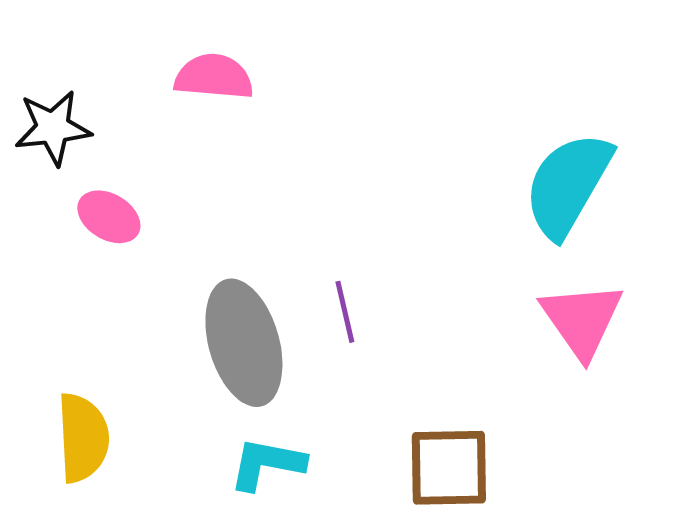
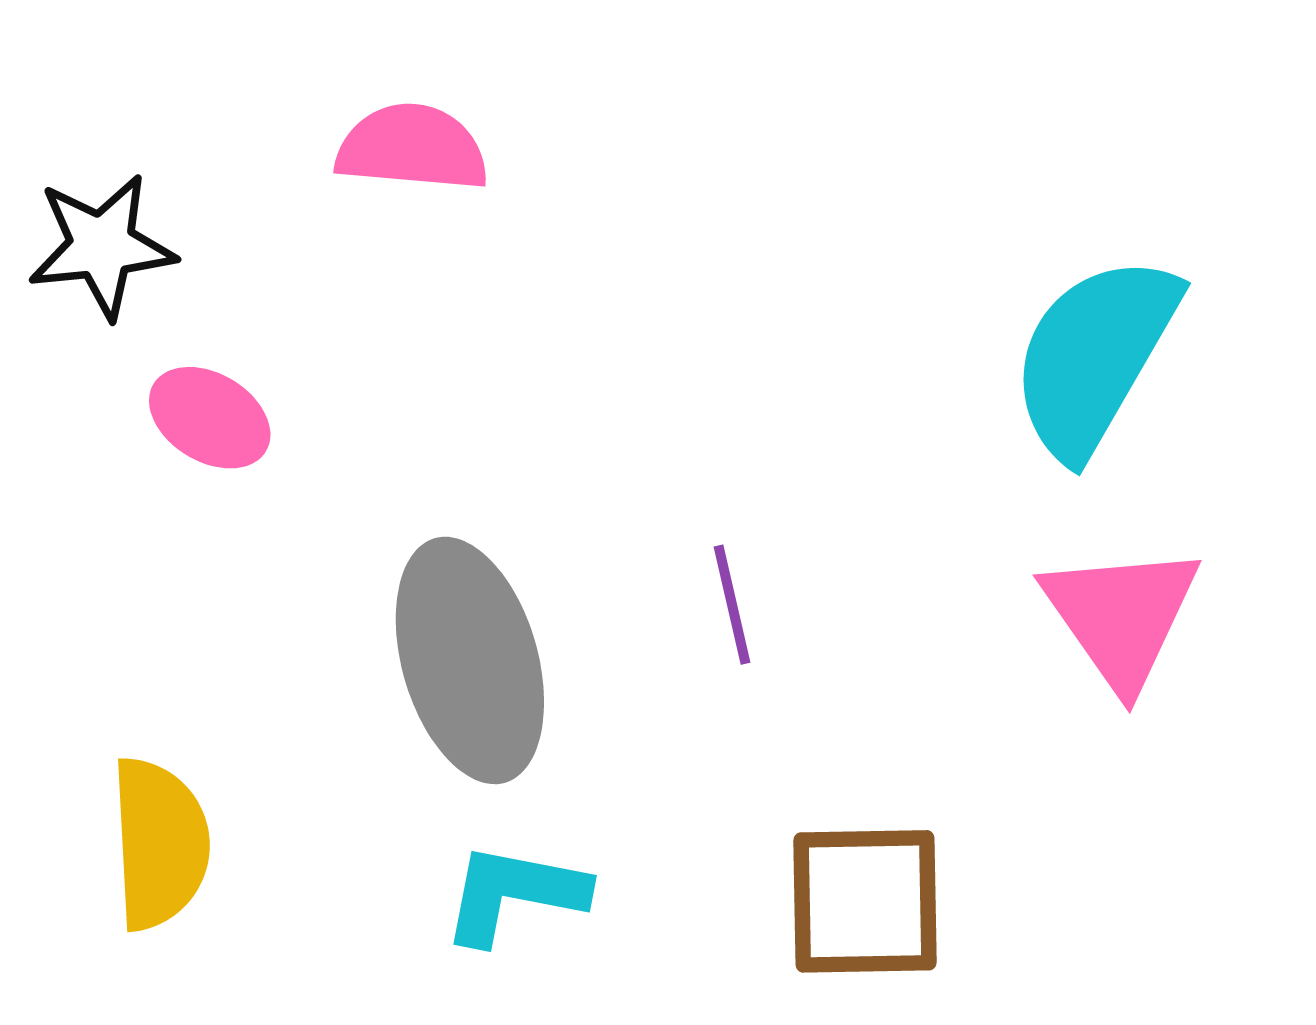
purple line: (345, 312) -> (732, 605), moved

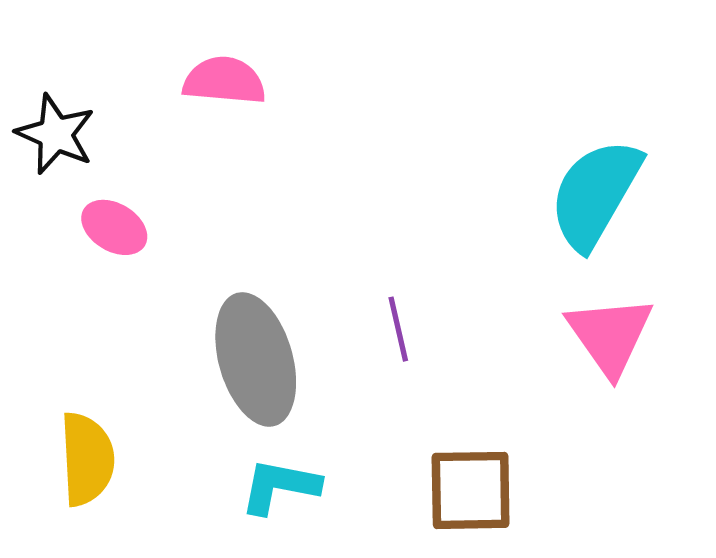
black star: (102, 246) -> (56, 134), turned 30

